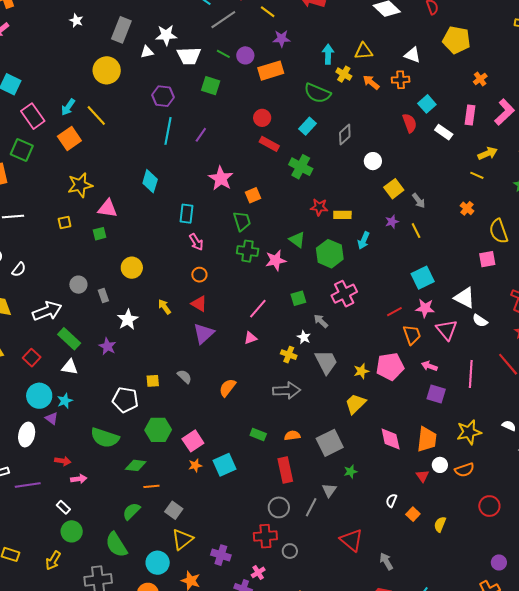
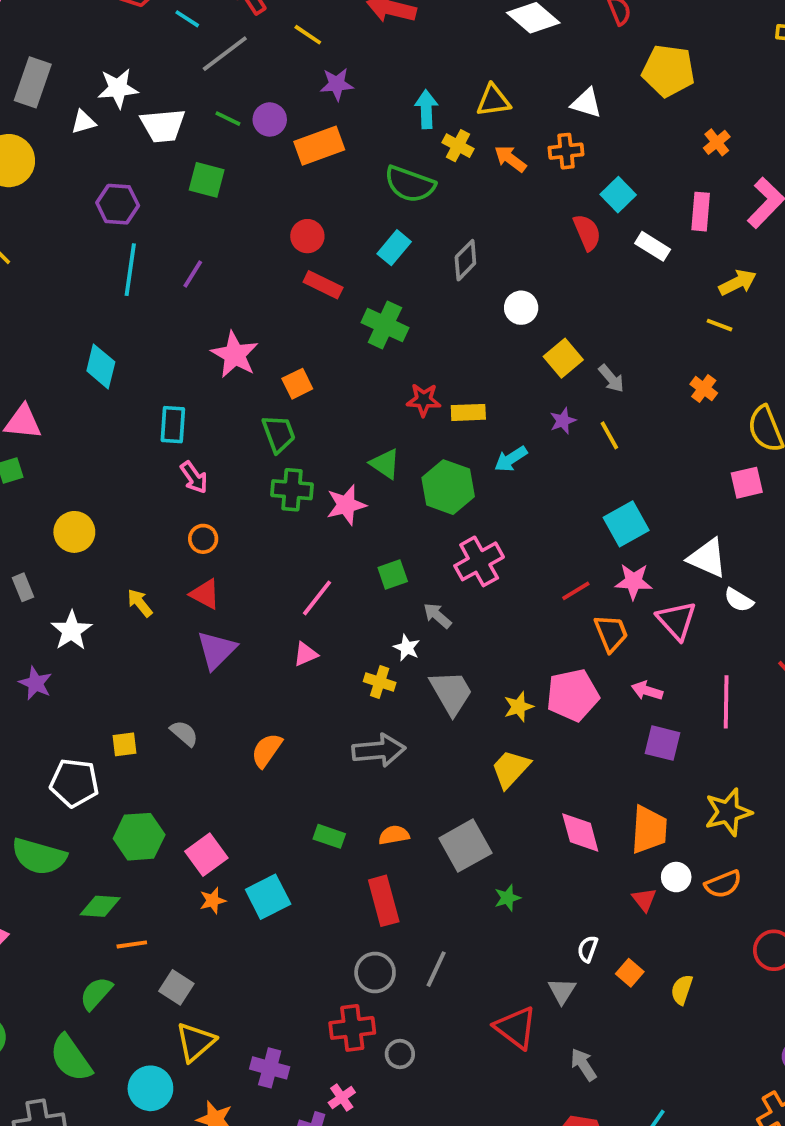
cyan arrow: (364, 241) -> (511, 459), turned 36
gray triangle: (329, 490) -> (562, 991), moved

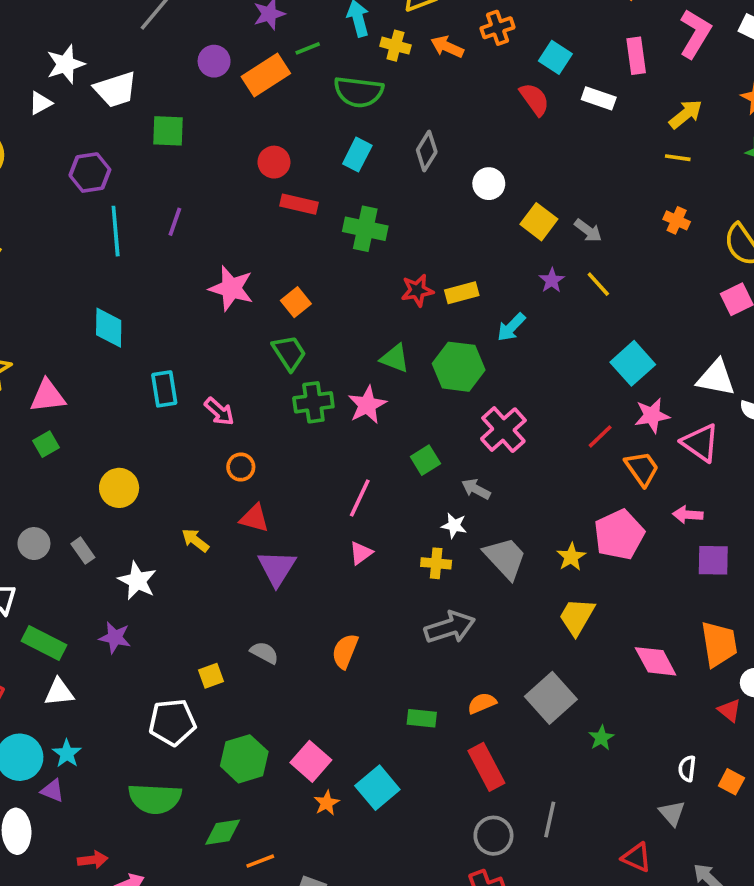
green line: (228, 119) -> (308, 48), moved, turned -35
cyan rectangle: (173, 425) -> (164, 389), moved
red triangle: (516, 1028) -> (637, 857), size x0.7

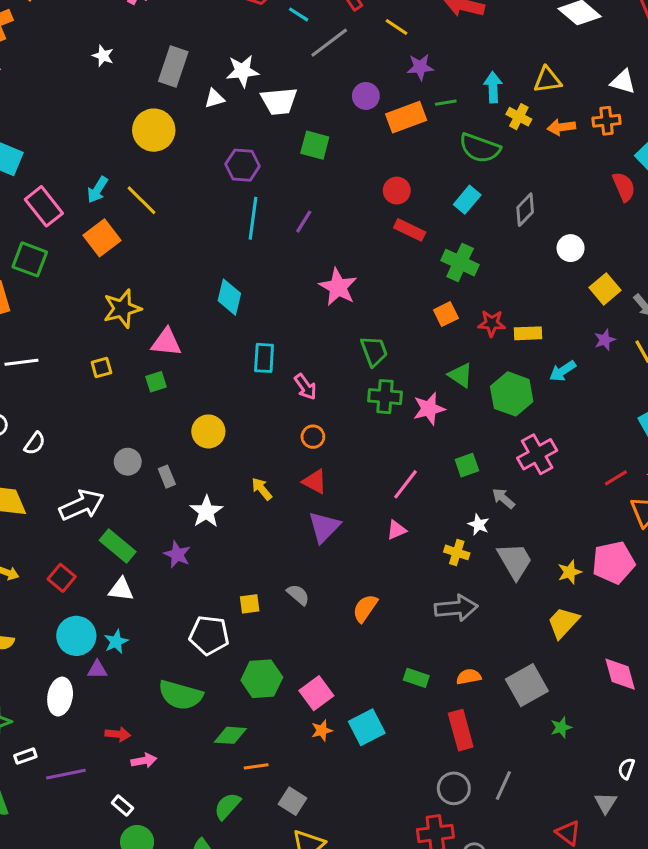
orange arrow: (447, 47) -> (561, 127), turned -44
orange square: (296, 302) -> (446, 314), moved
purple triangle: (52, 791) -> (97, 670), turned -35

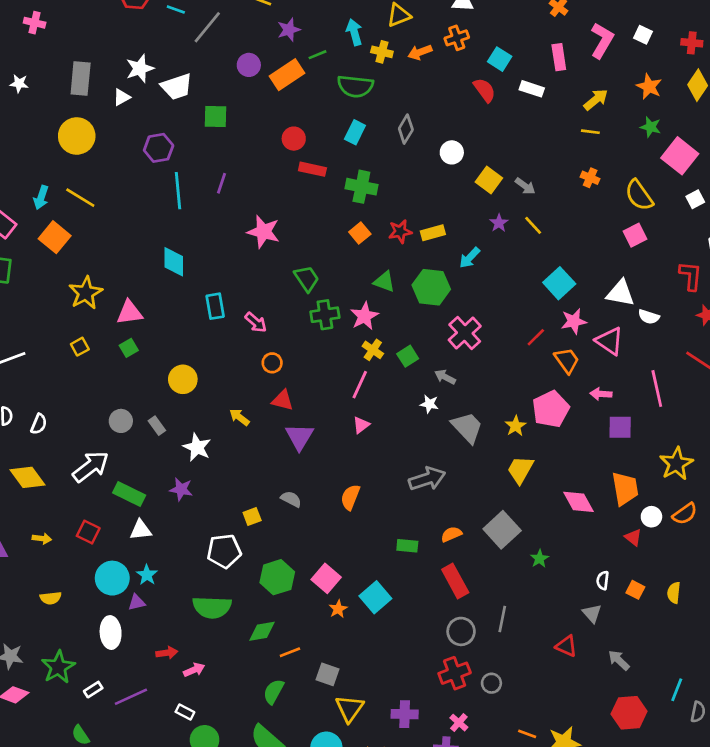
yellow cross: (457, 552) -> (373, 350), moved, turned 30

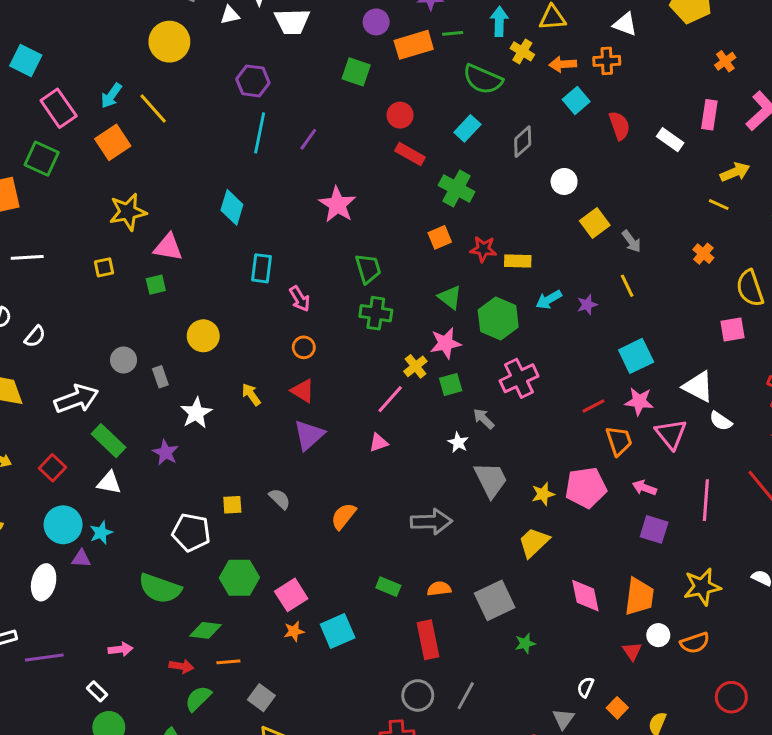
cyan square: (500, 59) -> (576, 100), moved
green square: (216, 117) -> (356, 72), moved
purple star: (499, 223) -> (587, 305), moved
pink star: (364, 316) -> (445, 343), moved
red arrow: (167, 653) -> (181, 666), moved

